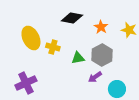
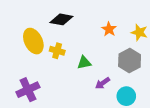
black diamond: (72, 18) -> (61, 19), moved
gray hexagon: (102, 55) -> (130, 60), moved

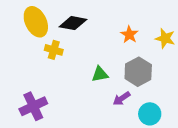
yellow ellipse: (33, 41) -> (36, 22), moved
yellow cross: (57, 51) -> (54, 50), moved
gray hexagon: (130, 60) -> (138, 72), moved

